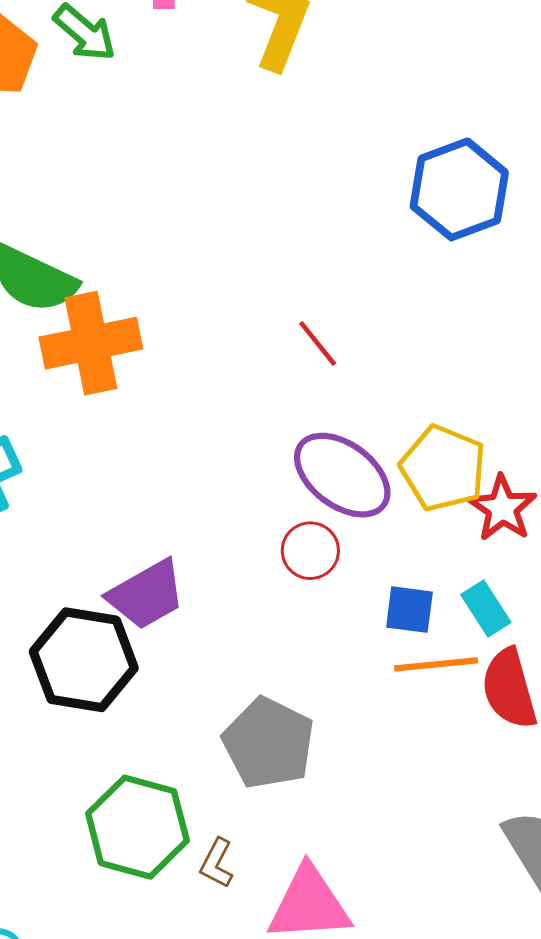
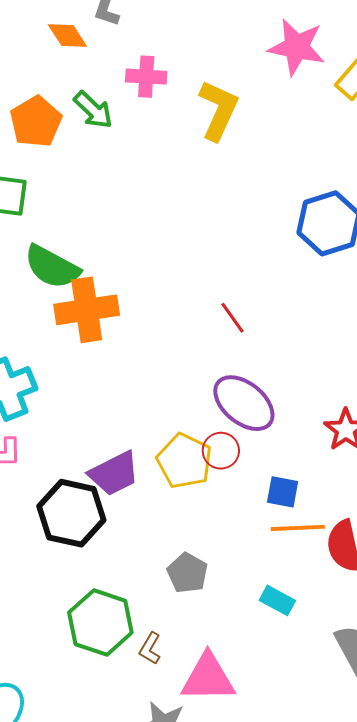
yellow pentagon: (443, 468) -> (184, 461), moved
cyan rectangle: (486, 609) -> (277, 600), moved, turned -32
gray pentagon: (268, 743) -> (187, 573), size x0.7

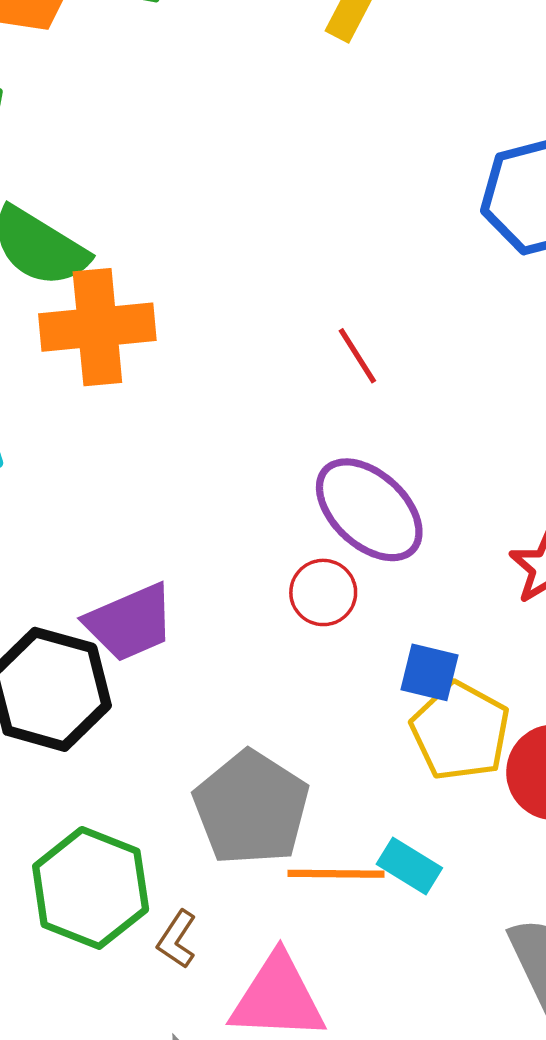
yellow pentagon: (184, 461) -> (460, 731), moved
orange line: (298, 528) -> (336, 874), moved
gray pentagon: (187, 573) -> (251, 808), size x1.6

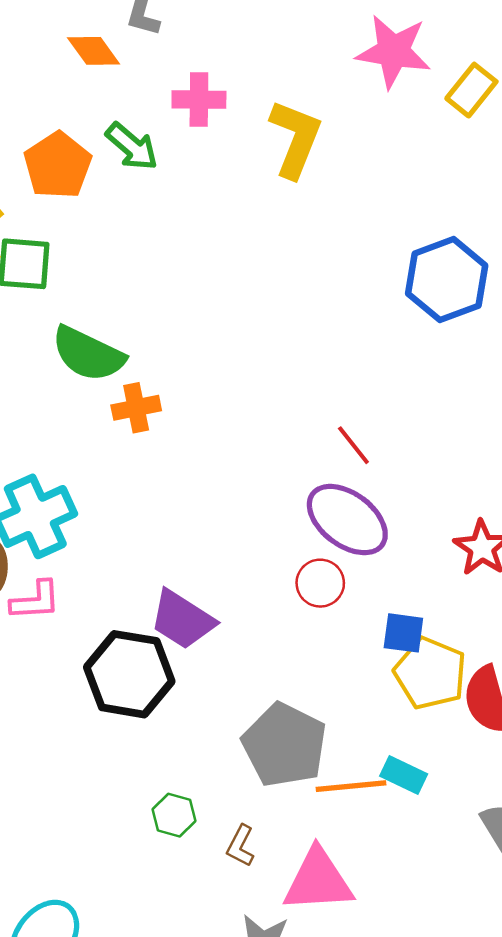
orange cross: (97, 327) -> (136, 408), size x0.6
red line: (357, 356) -> (353, 445), moved
purple trapezoid: (130, 623) -> (182, 620), turned 62
green hexagon: (91, 888) -> (174, 815), size x0.5

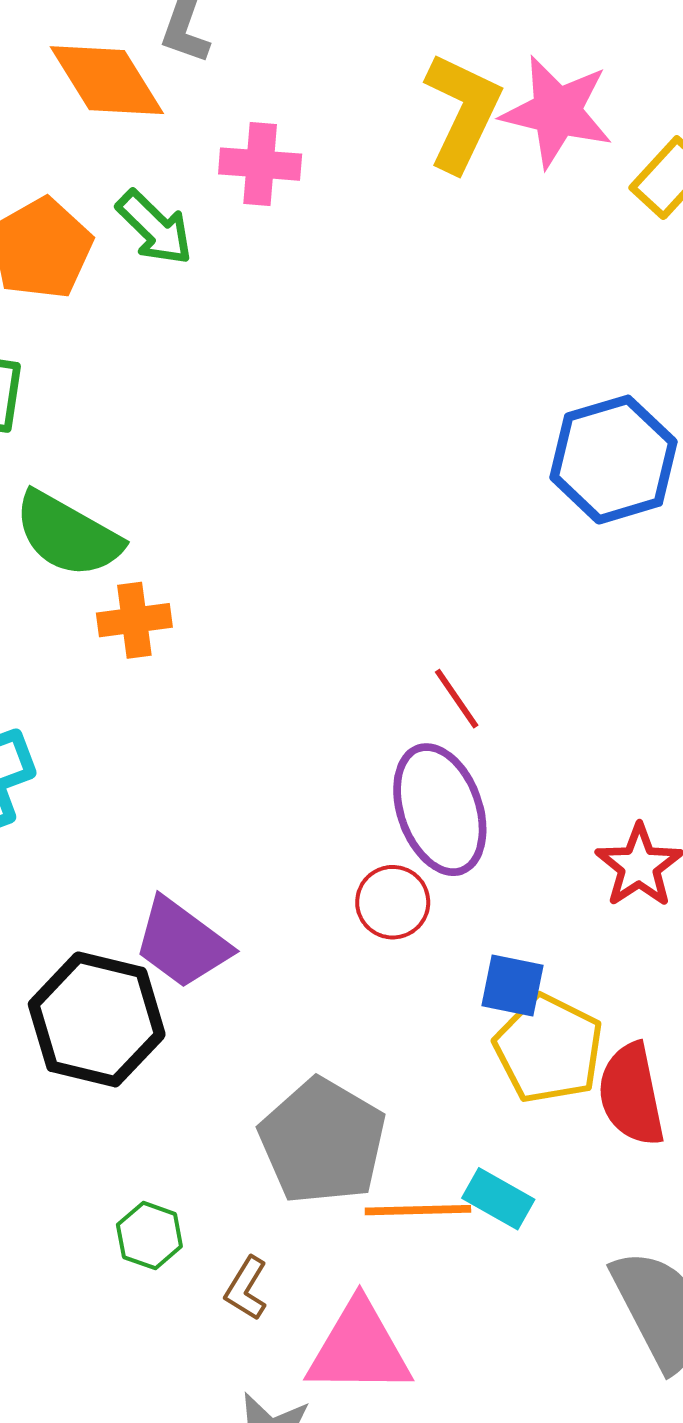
orange diamond: (94, 51) -> (107, 80), size x1.5
yellow L-shape: (295, 139) -> (463, 112), moved
purple ellipse: (347, 520) -> (440, 810), turned 30

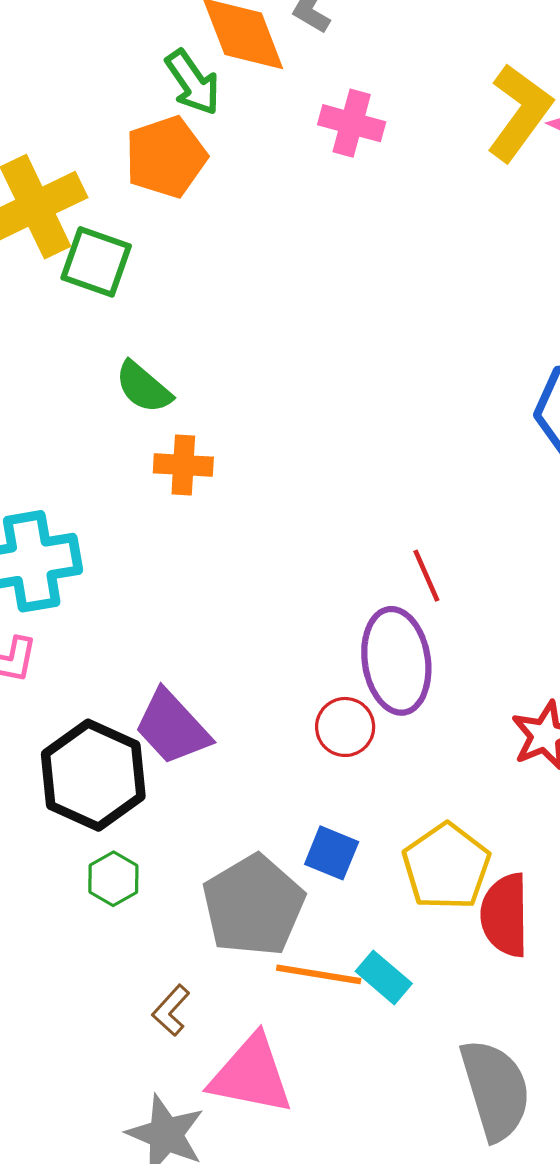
green arrow: (155, 228) -> (193, 82), moved
green semicircle: (68, 535) -> (143, 387), size x0.7
blue square: (512, 986) -> (332, 853), moved
green hexagon: (149, 1236) -> (113, 879), moved

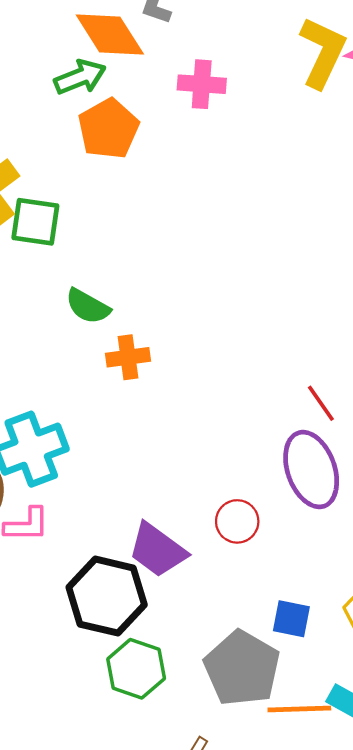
green arrow: (193, 82) -> (80, 77), turned -66
orange pentagon: (166, 157) -> (109, 129), moved
red circle: (345, 727) -> (237, 521), moved
green hexagon: (113, 879) -> (136, 669), size x1.5

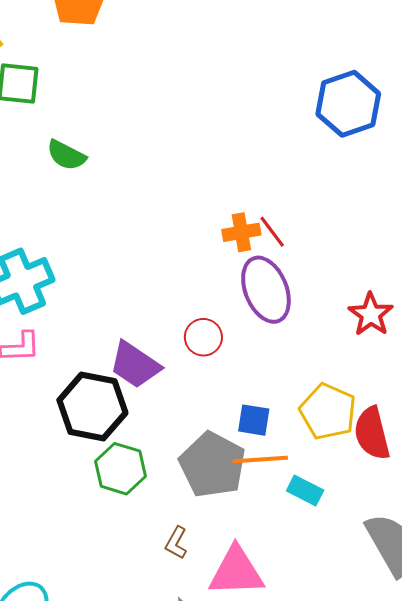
orange cross: (128, 357) -> (241, 232), moved
orange line: (299, 709) -> (260, 460), moved

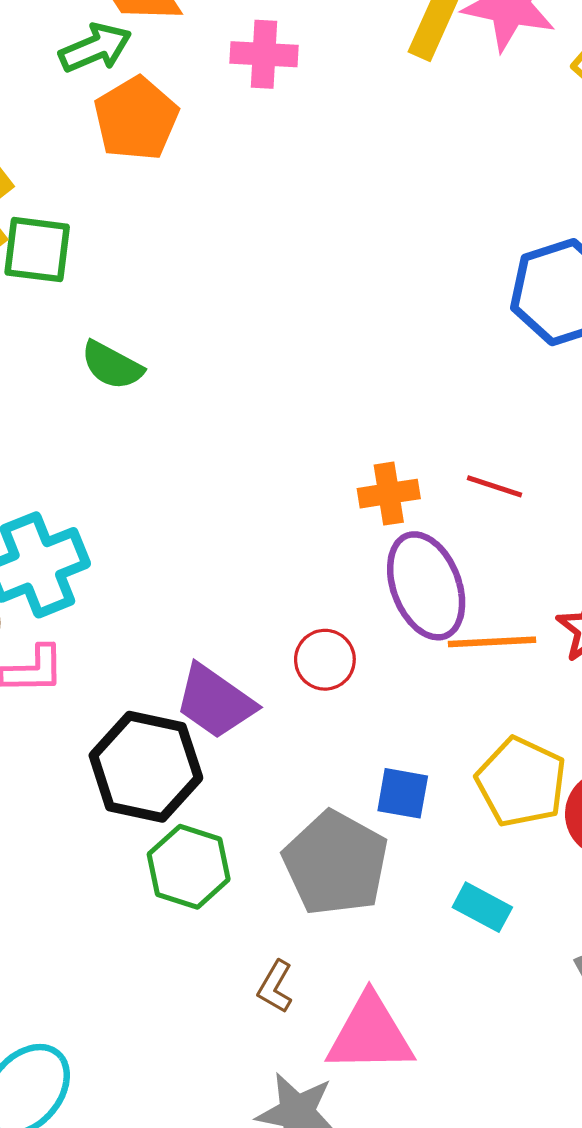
red line: (272, 232) -> (494, 486), moved, turned -36
orange line: (260, 460) -> (492, 642), moved

